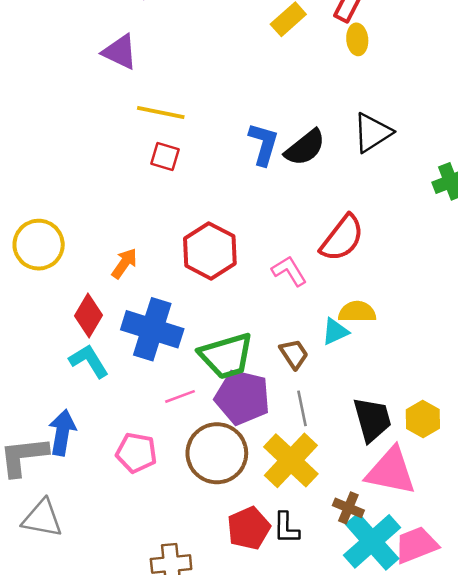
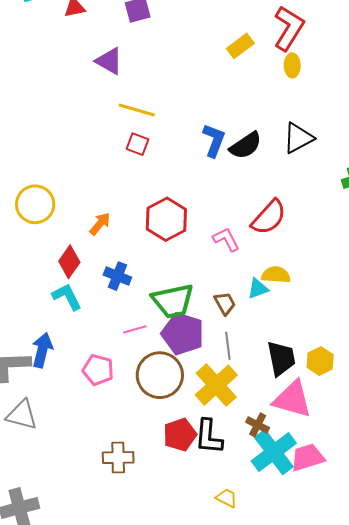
blue cross: (152, 329) -> (117, 276), size x0.6
black L-shape: (286, 528) -> (209, 437), size x1.4

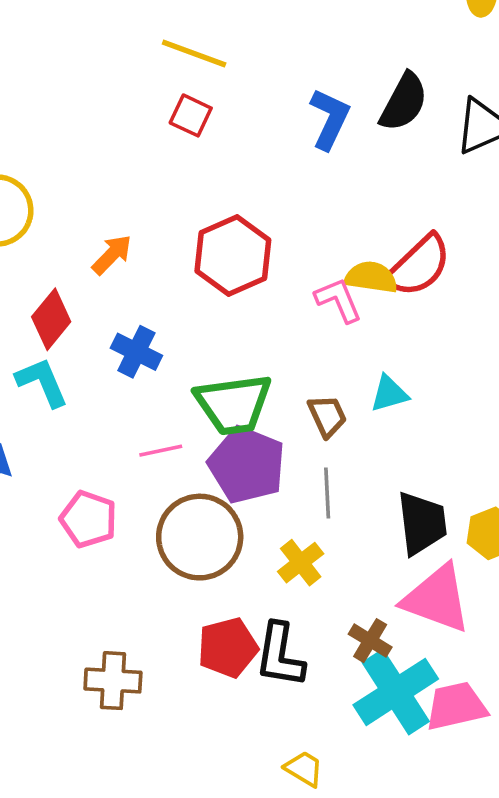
black semicircle: (246, 145) -> (404, 102), moved, turned -32
yellow semicircle: (276, 275) -> (371, 277), moved
yellow cross: (216, 385) -> (301, 563), size x0.6

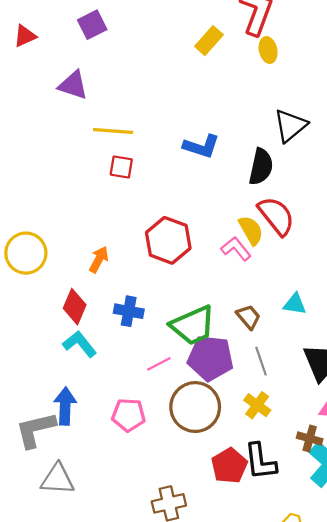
black semicircle: (404, 102) -> (261, 167), moved
blue L-shape: (330, 119) -> (201, 146), turned 99
red semicircle: (419, 266) -> (276, 216), turned -69
yellow semicircle: (371, 277) -> (251, 230), turned 68
cyan triangle: (389, 394) -> (295, 304), moved, turned 40

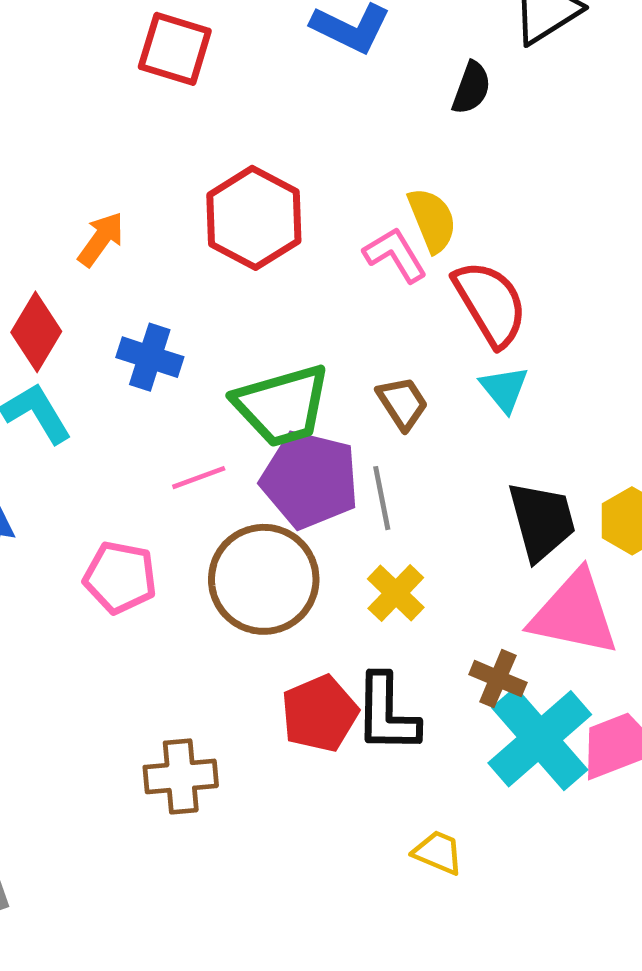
red square: (121, 167) -> (175, 49), size x1.4
black semicircle: (261, 167) -> (471, 88), size x0.7
red semicircle: (276, 216) -> (490, 303), moved
cyan triangle: (295, 304) -> (504, 389), turned 35
gray line: (261, 361) -> (382, 498), moved

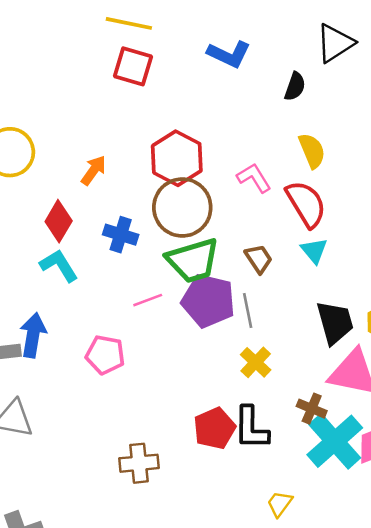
yellow semicircle: (432, 220) -> (312, 151), moved
brown circle: (264, 579) -> (182, 208), moved
yellow trapezoid: (438, 852) -> (280, 504), turned -76

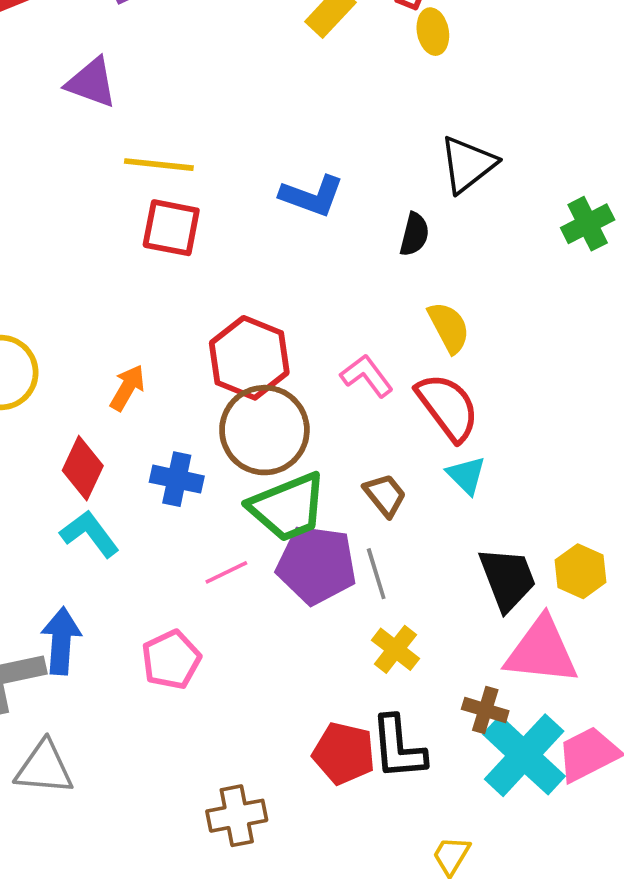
pink pentagon: (105, 355) -> (171, 660), turned -30
red pentagon: (215, 428) -> (344, 753), turned -30

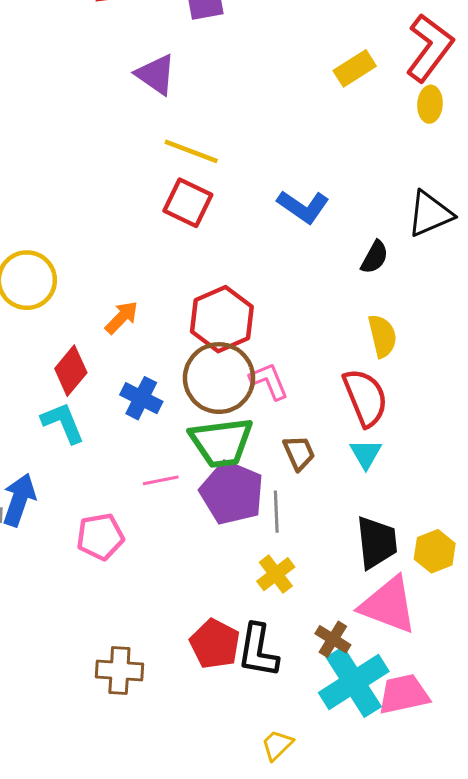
pink L-shape: (367, 376) -> (269, 381), moved

